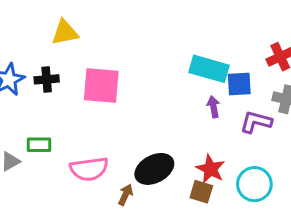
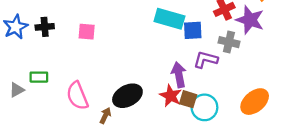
pink square: (101, 86) -> (87, 32), size x0.6
purple arrow: (213, 107) -> (179, 75), moved, size x1.5
pink semicircle: (89, 169) -> (77, 96), turned 76
brown square: (201, 192) -> (188, 99), moved

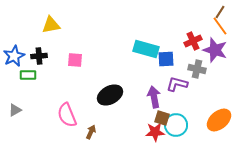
green rectangle: (39, 77) -> (28, 75), moved
black ellipse: (127, 96) -> (110, 95), moved
red star: (171, 96) -> (155, 132), moved, turned -30

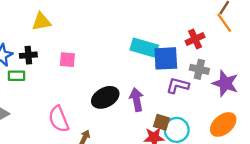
purple star: (215, 50) -> (225, 83), moved
blue square: (166, 59) -> (166, 58), size x1.4
purple arrow: (154, 97) -> (137, 100), moved

